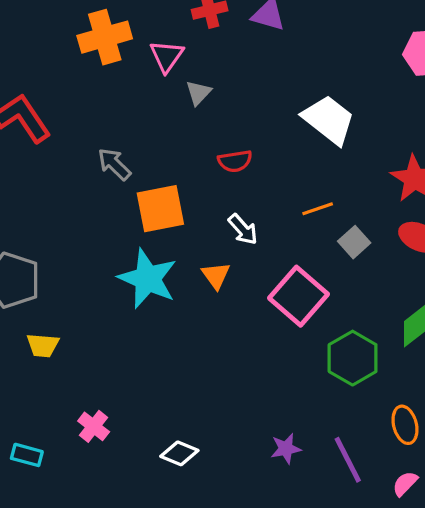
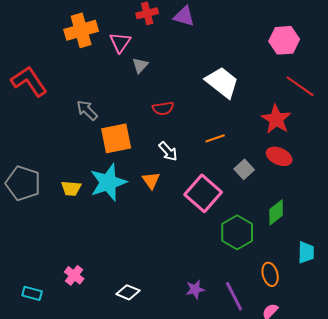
gray square: (354, 242) -> (244, 169), moved
cyan star: (148, 279) -> (108, 182), turned 30
yellow trapezoid: (43, 345) -> (71, 188), moved

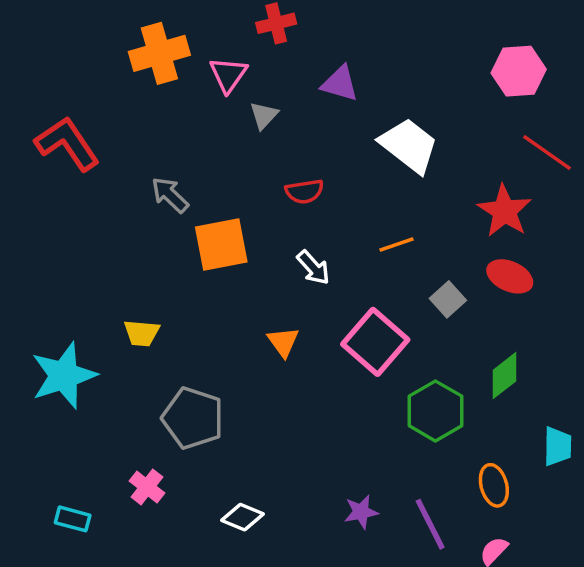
purple triangle: (184, 16) -> (340, 83), moved
orange triangle: (151, 180) -> (283, 342), moved
cyan star: (108, 182) -> (64, 376), moved
gray pentagon: (23, 183) -> (193, 418), moved

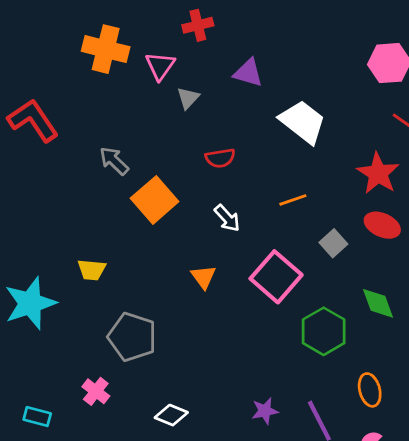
orange cross: (159, 53) -> (106, 49), turned 30
orange square: (221, 245) -> (155, 200), turned -30
green diamond: (504, 376) -> (378, 303), turned -72

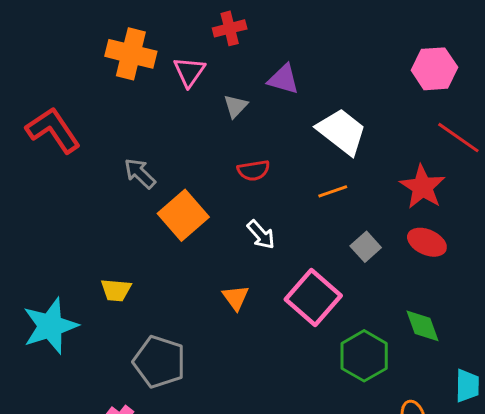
gray triangle: (188, 98) -> (236, 106), moved
orange line: (293, 200) -> (333, 191), moved
gray square: (333, 243) -> (366, 247), moved

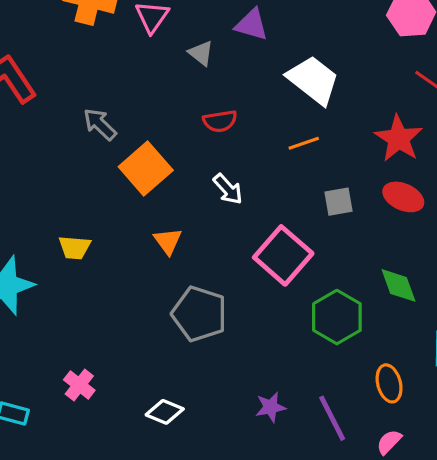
gray triangle: (236, 106) -> (201, 53), turned -35
gray square: (366, 247) -> (338, 202), turned 32
orange triangle: (236, 298) -> (168, 241), moved
gray pentagon: (159, 362) -> (199, 314), moved

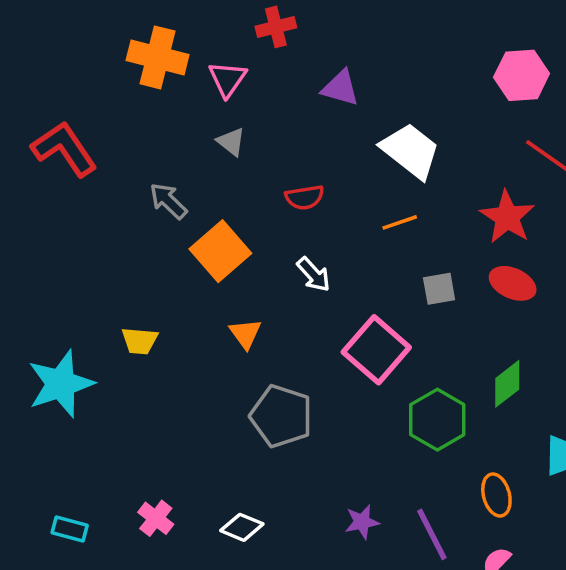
gray triangle: (201, 53) -> (231, 142), moved
green diamond: (399, 285) -> (507, 384), turned 72
pink cross: (79, 385) -> (156, 518), moved

